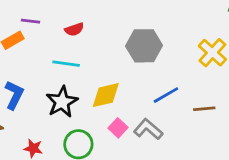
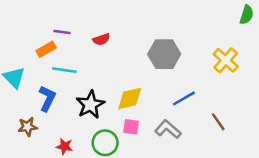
cyan line: (66, 64) -> (64, 70), moved
brown line: (204, 109) -> (218, 122), moved, turned 60
pink square: (118, 128) -> (131, 127), moved, turned -35

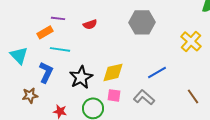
gray hexagon: (164, 54) -> (142, 22), moved
brown line: (218, 122) -> (193, 96), moved

